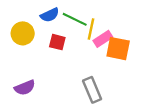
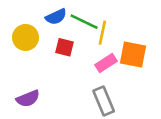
pink rectangle: (103, 39) -> (106, 63), moved

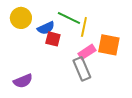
blue semicircle: (56, 17) -> (46, 28), moved
yellow circle: (25, 37) -> (21, 18), moved
gray rectangle: (104, 101) -> (82, 69), moved

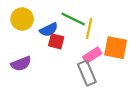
purple semicircle: (23, 81) -> (21, 64), moved

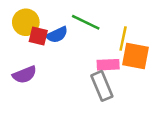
yellow line: (89, 29) -> (123, 38), moved
red square: (56, 41) -> (38, 36), moved
pink rectangle: (92, 55) -> (108, 65), turned 30

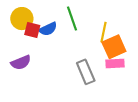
green line: (86, 22) -> (72, 19), turned 45
orange square: (136, 56) -> (114, 47), turned -35
pink rectangle: (108, 65) -> (115, 64), moved

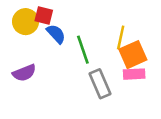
green line: (72, 19) -> (83, 50), moved
blue semicircle: (48, 29) -> (56, 34), turned -108
red square: (32, 30) -> (44, 16), moved

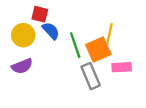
yellow circle: (26, 22) -> (23, 35), moved
orange square: (133, 55) -> (98, 50), moved

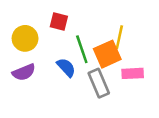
red square: (40, 14) -> (59, 21), moved
blue semicircle: (51, 31) -> (66, 67), moved

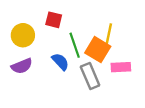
orange square: (107, 54) -> (98, 50), turned -35

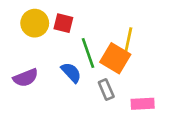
yellow circle: (23, 35) -> (35, 23), moved
pink rectangle: (121, 67) -> (143, 104), moved
gray rectangle: (90, 76) -> (106, 89), size x0.7

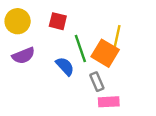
yellow circle: (35, 23) -> (18, 21), moved
purple semicircle: (26, 78) -> (23, 56), moved
pink rectangle: (143, 104) -> (109, 102), moved

